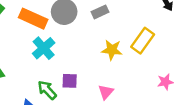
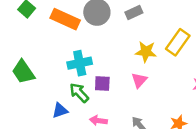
cyan cross: (44, 48) -> (80, 63), moved, turned 30
pink triangle: (106, 92) -> (139, 80), moved

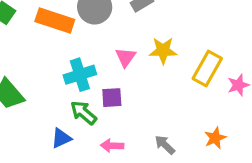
yellow rectangle: (178, 42) -> (207, 68), moved
pink triangle: (139, 80) -> (126, 57), moved

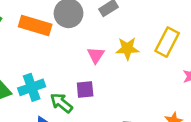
yellow rectangle: (207, 68) -> (167, 42), moved
cyan cross: (80, 75) -> (32, 87), moved

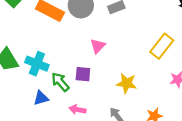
yellow star: (127, 49) -> (127, 83), moved
cyan cross: (32, 87) -> (37, 64), turned 30

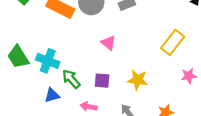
pink triangle: (98, 46) -> (108, 43), turned -35
purple square: (83, 74) -> (102, 81), moved

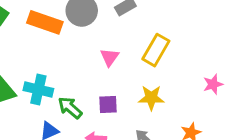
yellow rectangle: (173, 42) -> (156, 50), moved
pink triangle: (108, 43) -> (110, 57), turned 35

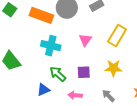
cyan cross: (38, 90) -> (51, 46), moved

